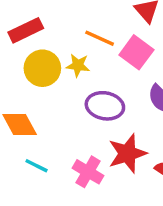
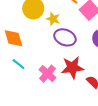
yellow star: (78, 65) -> (53, 19), moved

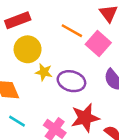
yellow star: (53, 19) -> (44, 72), moved

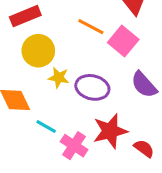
cyan line: (17, 121) -> (46, 127), moved

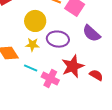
yellow circle: (38, 51) -> (35, 21), moved
yellow star: (59, 78) -> (32, 45), moved

